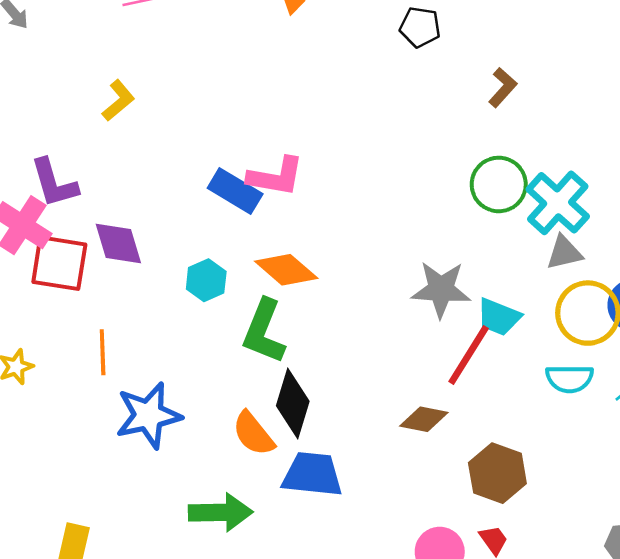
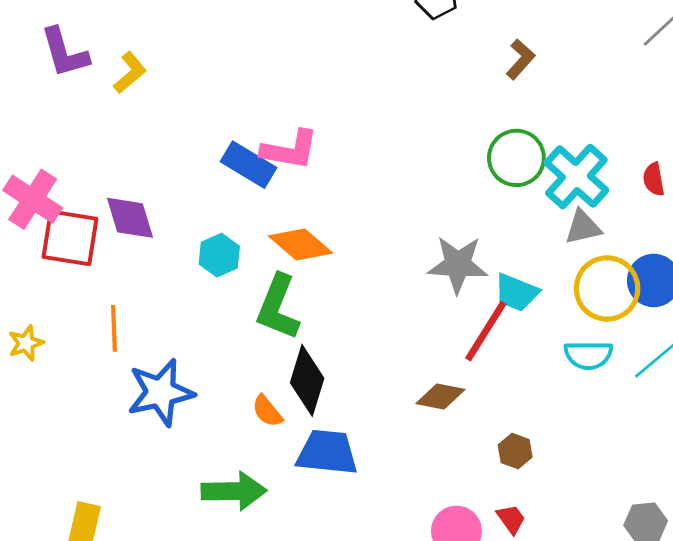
purple L-shape: (54, 183) -> (65, 53), moved
orange semicircle: (253, 434) -> (267, 411), size x0.7
brown hexagon: (497, 473) -> (515, 451), size x0.6

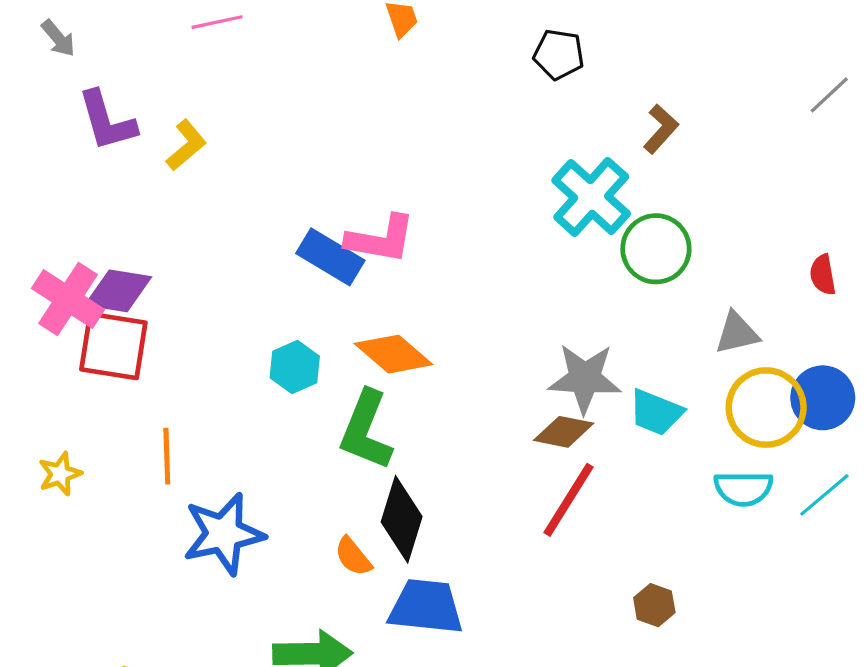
cyan cross: (576, 177) -> (591, 197), moved
purple diamond: (130, 218) -> (118, 291), moved, turned -64
red line: (486, 331) -> (568, 500), moved
brown diamond: (440, 396) -> (564, 432), moved

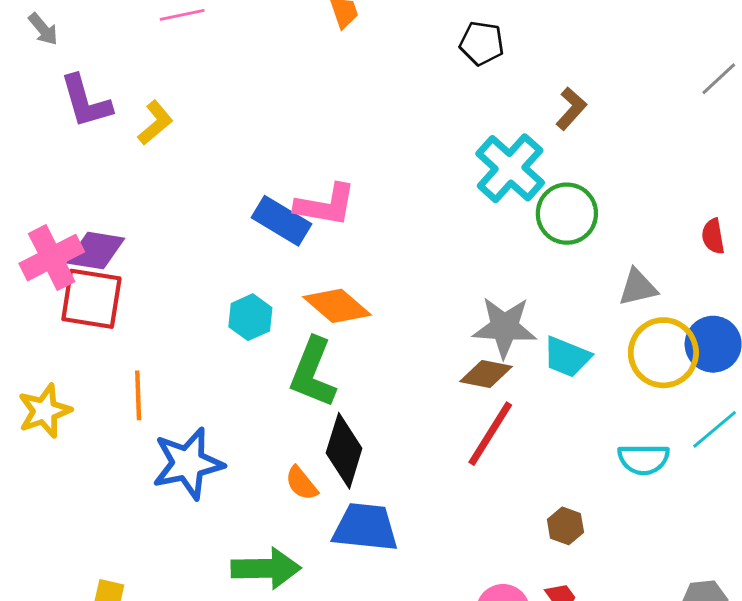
pink cross: (68, 299) -> (52, 258), turned 30
yellow star: (60, 474) -> (45, 411), size x1.4
cyan semicircle: (743, 488) -> (644, 459), moved

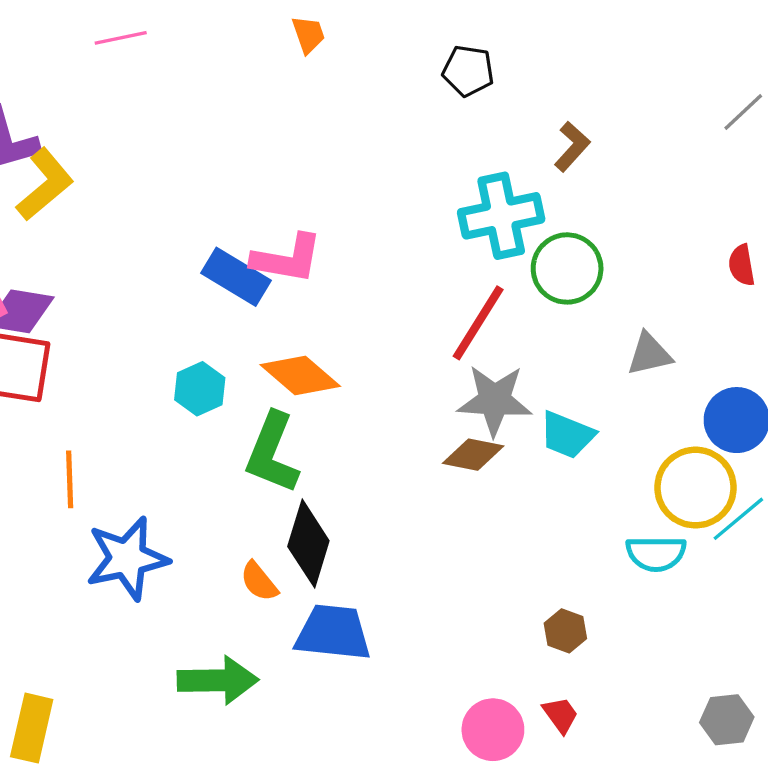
yellow L-shape: (155, 123) -> (45, 184), moved, size x1.4
cyan cross: (510, 168) -> (501, 216), turned 36
red semicircle: (713, 236) -> (742, 265), moved
yellow circle: (663, 353) -> (696, 488), moved
red line: (490, 434) -> (478, 323), moved

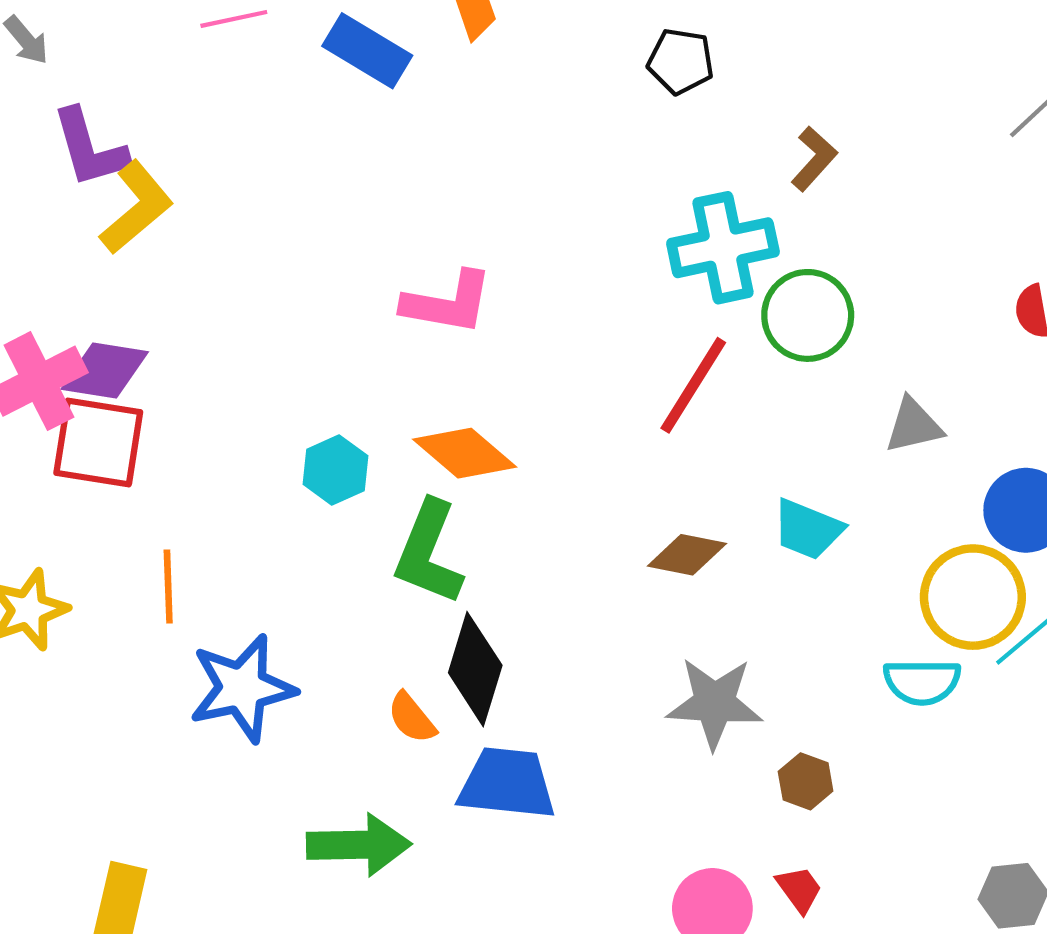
blue rectangle: (236, 277) -> (367, 51), moved
gray star: (495, 400) -> (715, 703), moved

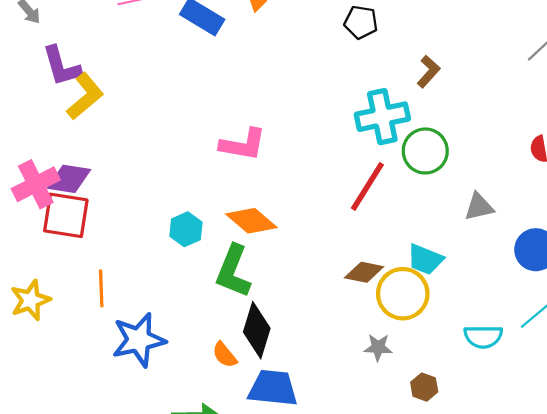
yellow circle: (973, 597) -> (403, 294), moved
gray star: (715, 703) -> (378, 347), size x0.6

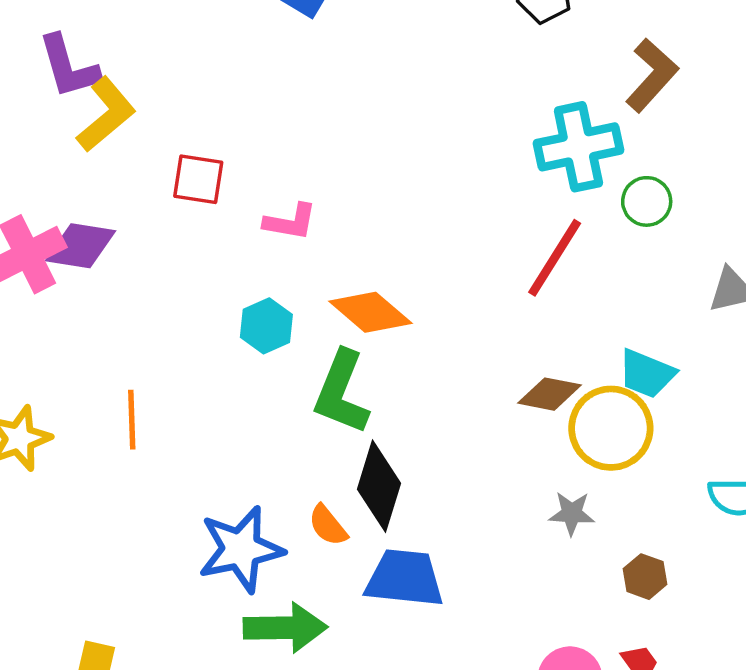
brown L-shape: (428, 72) -> (652, 75), size x1.4
pink L-shape: (243, 145) -> (290, 222), moved, size x0.7
green circle: (425, 151) -> (647, 201), size x0.7
red square: (66, 215) -> (198, 179), moved, size x0.7
blue star: (139, 340) -> (241, 549), moved

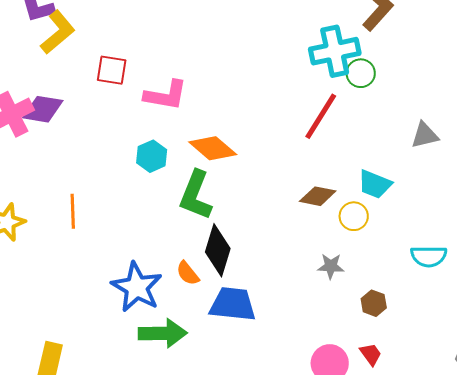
green circle: (647, 201) -> (361, 73), moved
pink L-shape: (290, 222) -> (166, 95), size x1.4
yellow circle: (611, 428) -> (354, 216), size x0.6
blue star: (241, 549) -> (137, 287), turned -30

